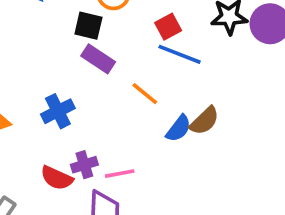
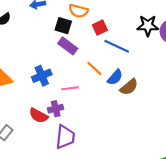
red square: (168, 27) -> (100, 28), moved
blue semicircle: (178, 128) -> (115, 77), moved
pink line: (120, 174) -> (70, 88), moved

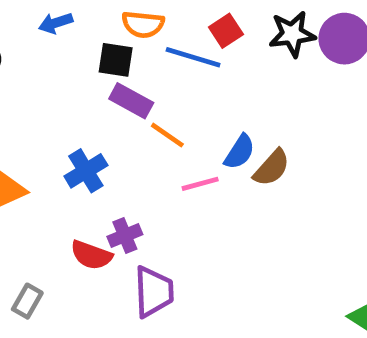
red square: (100, 28) -> (226, 31), moved
blue line: (117, 46) -> (193, 57), moved
orange line: (94, 68) -> (167, 135), moved
pink line: (70, 88) -> (200, 184), moved

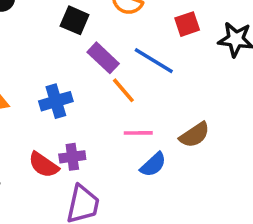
blue line: (193, 57) -> (154, 61), moved
black square: (116, 60) -> (75, 20), moved
blue semicircle: (240, 152) -> (153, 165), moved

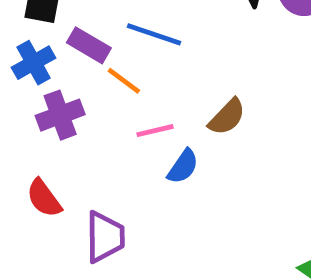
blue cross: (56, 101) -> (34, 63), moved
purple cross: (72, 157) -> (60, 115), moved, size x1.4
red semicircle: (44, 165) -> (44, 198), turned 32

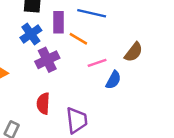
purple rectangle: (89, 45) -> (59, 22), turned 65
red semicircle: (44, 198) -> (43, 104), turned 45

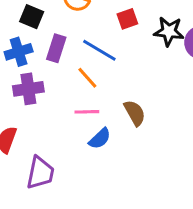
orange line: (78, 39) -> (87, 78), moved
brown semicircle: (134, 52) -> (135, 113), turned -85

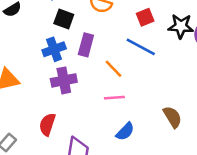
blue line: (99, 50) -> (141, 47), moved
brown semicircle: (135, 113) -> (172, 117), moved
blue semicircle: (100, 139) -> (125, 131), moved

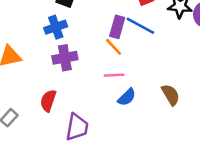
purple rectangle: (86, 45) -> (117, 27), moved
blue semicircle: (125, 131) -> (127, 97), moved

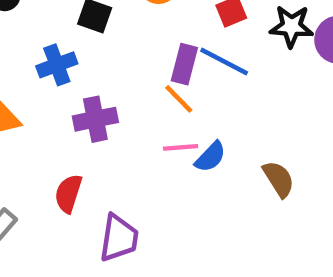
blue cross: (56, 27) -> (57, 65), moved
blue semicircle: (127, 97) -> (210, 157), moved

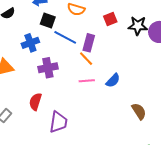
blue line: (224, 61) -> (65, 37), moved
blue semicircle: (210, 157) -> (113, 80), moved
brown semicircle: (279, 179) -> (139, 111), moved

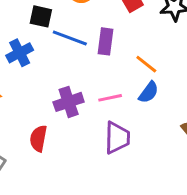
orange line: (86, 59) -> (146, 64), moved
purple cross: (48, 68) -> (69, 102), moved
purple trapezoid: (58, 122) -> (117, 138), moved

